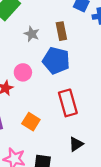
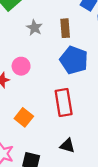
blue pentagon: (56, 61) -> (74, 60), moved
black triangle: (76, 144) -> (67, 146), turned 42

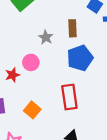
gray star: (34, 28) -> (46, 37), moved
blue pentagon: (74, 60) -> (80, 58), turned 30

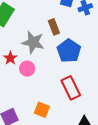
gray star: (46, 37) -> (33, 42), size x1.6
red star: (12, 75) -> (10, 58), moved

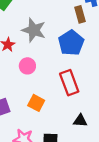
brown rectangle: (54, 27) -> (80, 14), moved
pink circle: (27, 69) -> (27, 66), moved

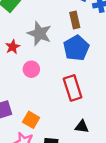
brown rectangle: (80, 14) -> (75, 20), moved
orange square: (36, 103) -> (31, 120), moved

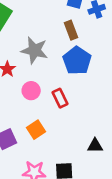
red rectangle: (73, 88) -> (60, 98), moved, size x0.7
orange square: (31, 120) -> (36, 130), moved, turned 35

